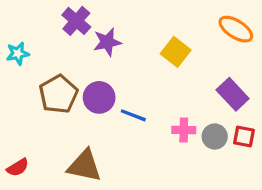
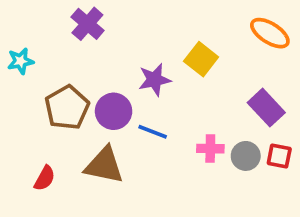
purple star: (107, 42) -> (154, 80), moved
brown triangle: (84, 166) -> (104, 165), moved
red semicircle: (18, 167) -> (45, 178), moved, turned -30

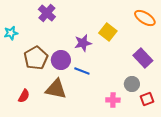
pink cross: (210, 149) -> (113, 100), moved
red square: (279, 156) -> (147, 99), moved, turned -32

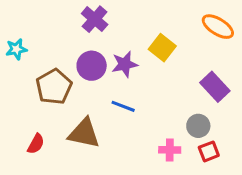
purple cross: (47, 13) -> (95, 19), moved
purple circle: (61, 60) -> (92, 66), moved
red square: (147, 99) -> (209, 151), moved

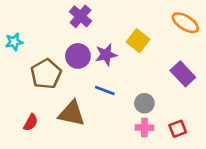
gray circle: (198, 126) -> (144, 103), moved

